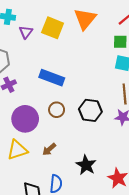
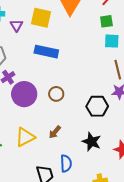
blue rectangle: (52, 78) -> (46, 52), moved
black hexagon: (90, 110) -> (97, 106), moved
purple circle: (25, 119) -> (24, 94), moved

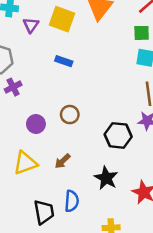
blue rectangle: (46, 52) -> (64, 61), size x0.6
purple circle: (24, 94) -> (36, 124), moved, size x0.6

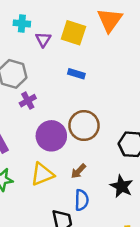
brown circle: (70, 115) -> (84, 126), size x1.6
purple circle: (36, 124) -> (51, 136), size x1.6
blue semicircle: (72, 201) -> (82, 200), moved

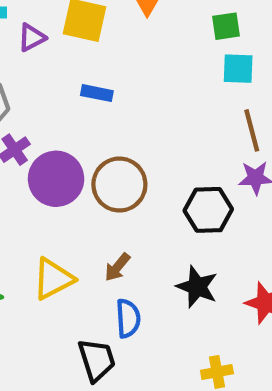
purple triangle: (43, 39) -> (32, 38), turned 35
purple circle: (51, 136) -> (56, 179), moved

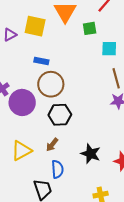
green square: (226, 26) -> (90, 28), moved
brown circle: (119, 185) -> (51, 84), moved
black hexagon: (208, 210) -> (60, 115), moved

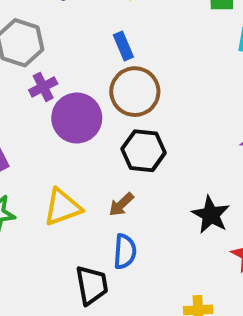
blue rectangle: (41, 61) -> (123, 46), turned 48
black star: (91, 154) -> (211, 215), moved

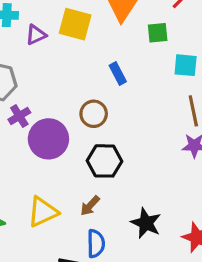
blue rectangle: (123, 46) -> (118, 73), moved
brown circle: (135, 92) -> (94, 114), size x0.7
black star: (211, 215) -> (146, 223), moved

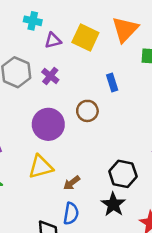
purple cross: (19, 116) -> (50, 76), moved, turned -30
black hexagon: (105, 161) -> (123, 174), moved
yellow triangle: (43, 212) -> (41, 167), moved

